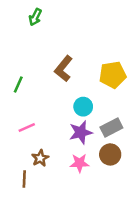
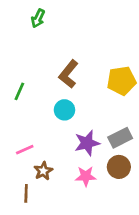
cyan circle: (83, 107) -> (64, 110), moved
pink line: (27, 127) -> (25, 150), moved

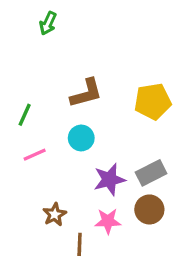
brown L-shape: (68, 74) -> (86, 93), turned -144
pink line: (25, 150) -> (35, 155), moved
brown line: (26, 193) -> (80, 244), moved

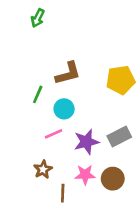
green line: (25, 115) -> (38, 94), moved
pink line: (35, 155) -> (53, 134), moved
brown circle: (149, 209) -> (113, 179), moved

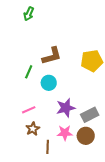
pink line: (53, 134) -> (29, 110), moved
gray rectangle: (119, 137) -> (90, 115), moved

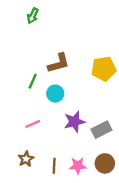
brown star: (33, 129) -> (26, 159), moved
pink star: (65, 133) -> (78, 166), moved
brown circle: (86, 136) -> (105, 163), moved

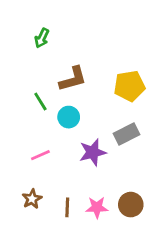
green arrow: (33, 16) -> (42, 38), moved
green line: (33, 81) -> (40, 102), turned -56
gray rectangle: (101, 130) -> (127, 134), moved

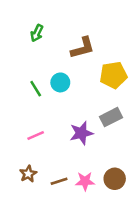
brown L-shape: (73, 79) -> (83, 48), moved
cyan circle: (69, 117) -> (60, 82), moved
brown line: (67, 207) -> (59, 181), turned 70

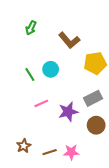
brown L-shape: (83, 48) -> (69, 40), turned 65
pink line: (36, 136) -> (41, 103), moved
brown circle: (115, 179) -> (96, 125), moved

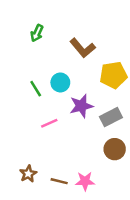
purple star: (68, 112) -> (81, 106), moved
brown line: (50, 152) -> (59, 181), turned 32

